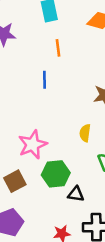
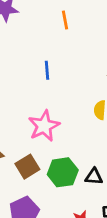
blue line: (45, 80) -> (47, 70), moved
green hexagon: (56, 174) -> (63, 172), moved

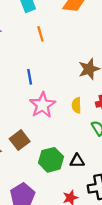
pink star: (44, 126) -> (42, 105), moved
brown square: (27, 167) -> (20, 140), moved

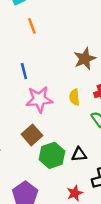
pink star: (42, 105) -> (39, 99), turned 30
brown square: (20, 140) -> (32, 135), moved

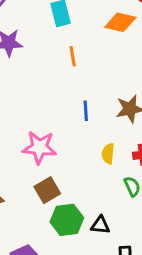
blue line: (24, 71) -> (86, 111), moved
pink star: (39, 99) -> (40, 147), moved

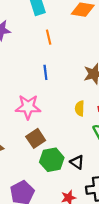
blue line: (86, 111) -> (45, 72), moved
black triangle: (100, 225) -> (77, 162), turned 32

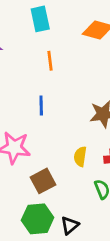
brown square: (36, 138) -> (43, 181), moved
black triangle: (77, 162) -> (70, 225), turned 40

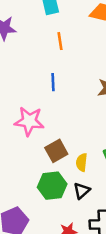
yellow semicircle: (80, 157) -> (82, 162), moved

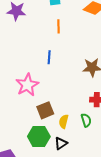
pink star: (29, 121) -> (27, 85), turned 30

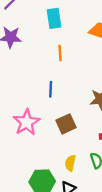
brown square: (45, 110) -> (66, 124), moved

